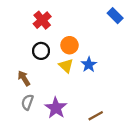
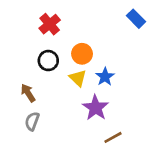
purple star: (56, 108) -> (96, 108), moved

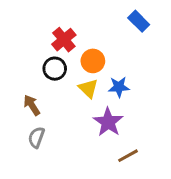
blue rectangle: (136, 19) -> (139, 21), moved
red cross: (50, 24) -> (64, 40), moved
blue star: (105, 77) -> (119, 87), turned 30

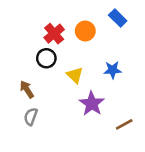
orange circle: (93, 61) -> (85, 31), moved
blue star: (119, 87) -> (113, 70), moved
brown line: (128, 156) -> (124, 124), moved

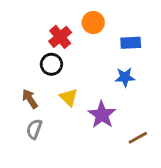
blue rectangle: (118, 18) -> (131, 43), moved, turned -48
orange circle: (85, 31) -> (93, 23), moved
yellow triangle: (75, 75) -> (69, 97), moved

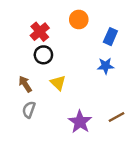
red cross: (60, 37) -> (40, 32), moved
blue rectangle: (131, 43) -> (110, 37), turned -63
purple star: (102, 115) -> (80, 122), moved

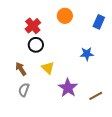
blue rectangle: (110, 37) -> (99, 22), moved
purple star: (80, 122) -> (68, 88), moved

